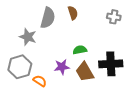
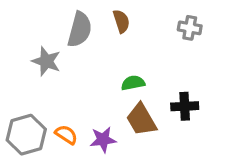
black cross: (111, 64) -> (185, 106), size x0.7
gray hexagon: (20, 67) -> (26, 135), moved
purple star: (62, 67) -> (103, 140), moved

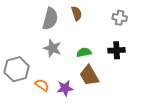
gray star: (46, 61) -> (52, 48), moved
black cross: (185, 106) -> (117, 50), moved
gray hexagon: (26, 135) -> (17, 69), moved

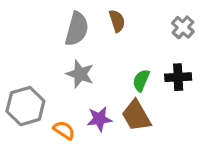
gray cross: (120, 18) -> (183, 27), turned 32
green semicircle: (84, 52) -> (141, 80), moved, turned -56
purple star: (65, 88) -> (99, 119), moved

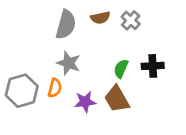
brown semicircle: (117, 21) -> (100, 18), turned 96
gray cross: (183, 27) -> (131, 20), moved
orange semicircle: (64, 130) -> (55, 88), moved, turned 72

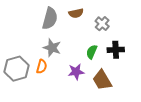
gray cross: (131, 20) -> (102, 24), moved
brown trapezoid: (117, 99) -> (102, 80), moved
purple star: (85, 102) -> (76, 72), moved

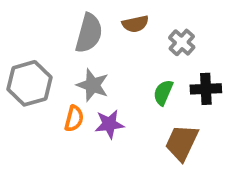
gray hexagon: (17, 69) -> (29, 83), moved
purple star: (76, 72) -> (109, 124), moved
brown trapezoid: (102, 80) -> (182, 143), turned 55

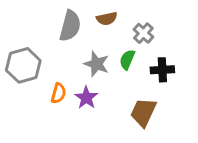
gray star: (93, 85) -> (96, 64), moved
green semicircle: (163, 93) -> (127, 60), moved
purple star: (109, 124) -> (86, 98), turned -30

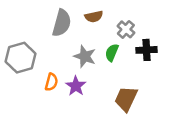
black cross: (162, 70) -> (147, 50), moved

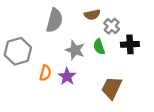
brown semicircle: (94, 17) -> (92, 15), moved
green semicircle: (112, 53) -> (99, 47), turned -42

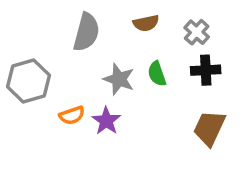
gray cross: (112, 26) -> (197, 32), moved
orange semicircle: (45, 73) -> (72, 115), turned 56
brown trapezoid: (112, 88) -> (209, 128), moved

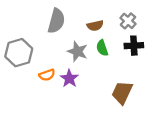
brown semicircle: (146, 23) -> (95, 26), moved
brown trapezoid: (209, 128) -> (122, 93), moved

